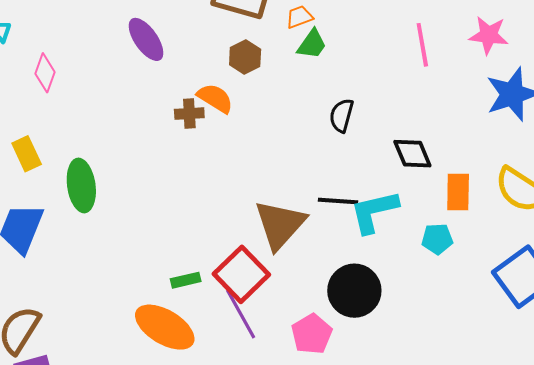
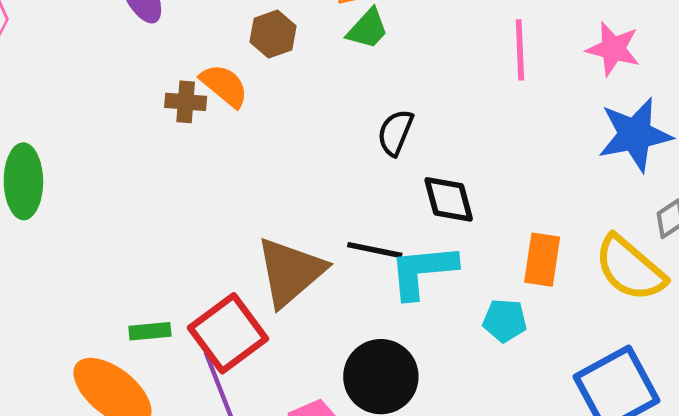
black diamond: (412, 154) -> (449, 199), moved

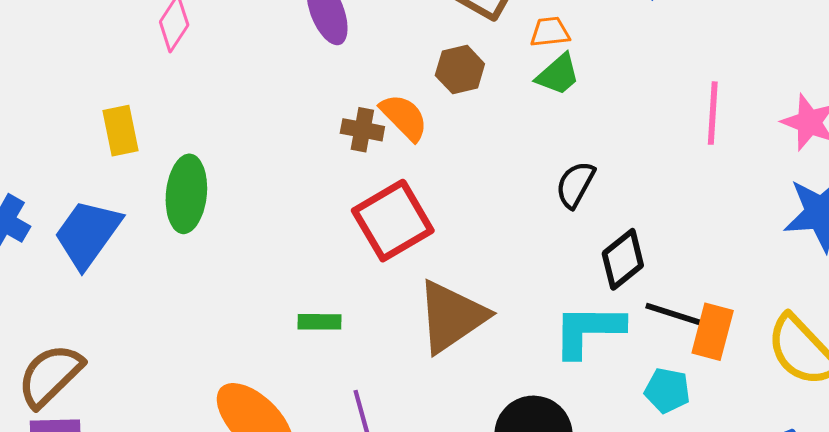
black diamond: (449, 199) -> (623, 259), turned 60
black line: (375, 250) -> (673, 314), moved
green rectangle: (150, 331) -> (319, 322), moved
red square: (228, 333) -> (393, 221), moved

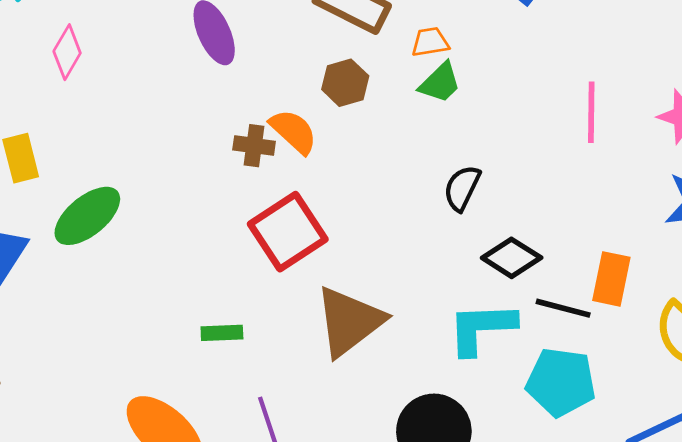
green ellipse: (186, 194) -> (87, 216), turned 48
black diamond: (623, 259) -> (512, 258), turned 74
orange rectangle: (713, 332) -> (611, 279), moved
cyan pentagon: (667, 390) -> (561, 382), size x1.6

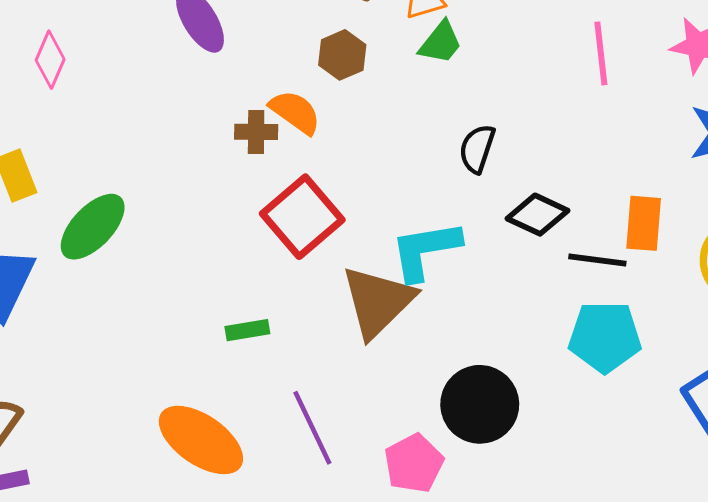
cyan L-shape: (482, 328) -> (425, 250), moved

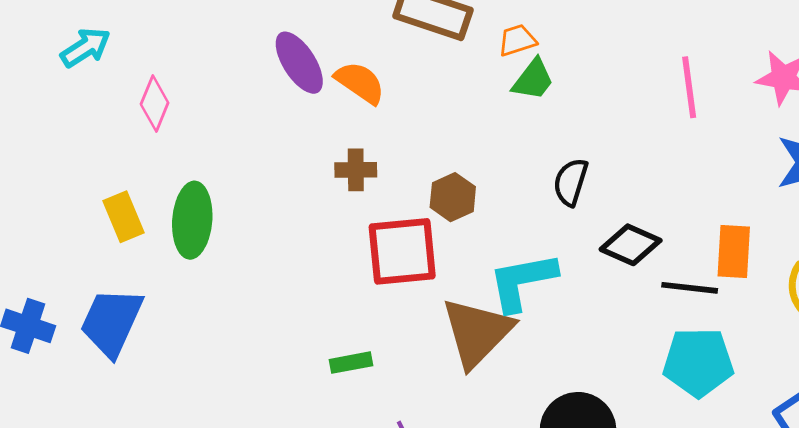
brown hexagon: (342, 55) -> (453, 197), moved
orange semicircle: (295, 112) -> (360, 83), moved
red square: (302, 217) -> (402, 251), turned 36
green ellipse: (93, 227) -> (192, 220), moved, turned -38

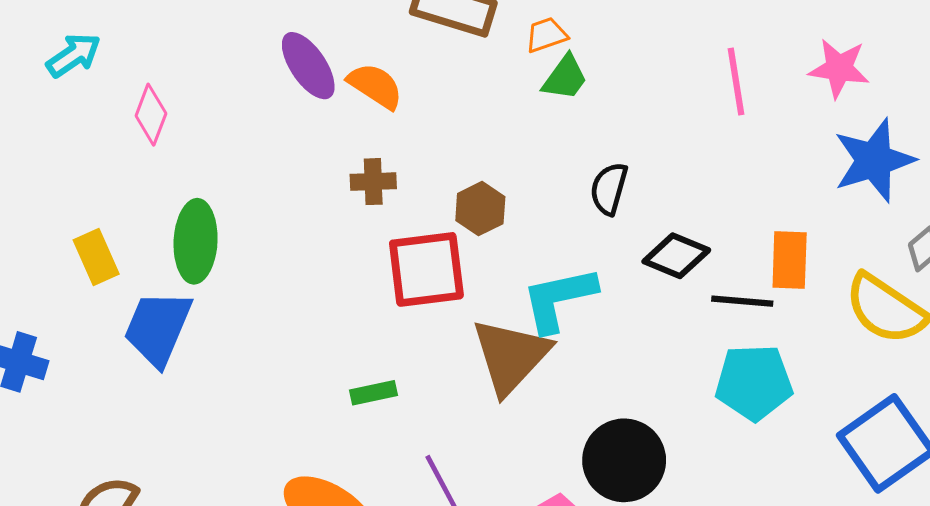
yellow rectangle: (124, 217) -> (96, 257), moved
blue trapezoid: (112, 322) -> (158, 328), moved

